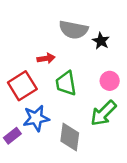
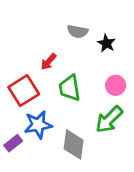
gray semicircle: (73, 30) -> (78, 31), size x0.7
red arrow: (46, 58) -> (49, 62), turned 140

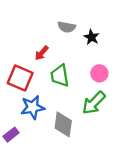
red square: (24, 91) -> (20, 78), turned -35
purple rectangle: (13, 143) -> (11, 135), moved

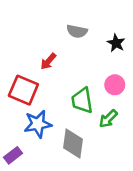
black star: (91, 37) -> (116, 43), moved
green trapezoid: (60, 76) -> (82, 100), moved
green arrow: (94, 103) -> (108, 119), size x0.7

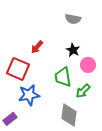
gray semicircle: (77, 31) -> (73, 19), moved
black star: (116, 43) -> (73, 50), moved
gray diamond: (73, 144) -> (69, 115), moved

